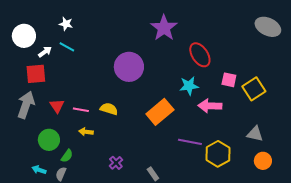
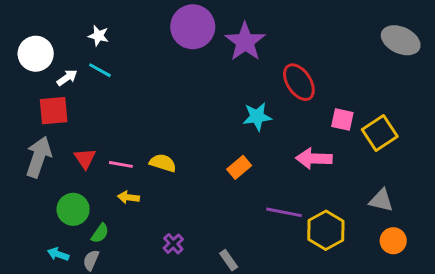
purple circle: (129, 67) -> (193, 27), moved
cyan star: (189, 86) -> (257, 117), moved
orange rectangle: (160, 112) -> (239, 167), size x0.6

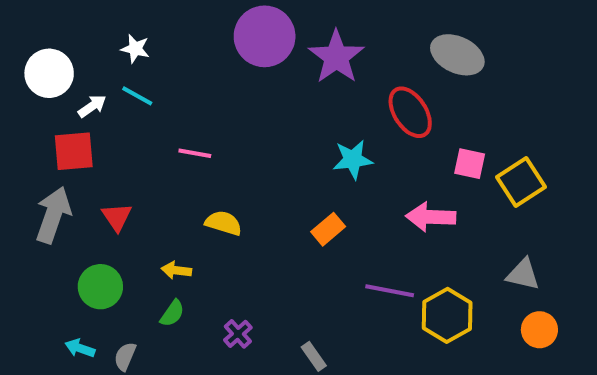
gray ellipse: (401, 40) -> (457, 55), moved
pink line: (121, 164) -> (195, 153), moved
green semicircle: (100, 233) -> (172, 313), moved

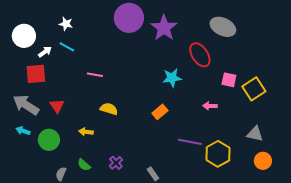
gray arrow: (53, 215) -> (26, 105), turned -76
pink arrow: (431, 217) -> (210, 106), size x0.6
green semicircle: (172, 313) -> (84, 165), moved, turned 96
cyan arrow: (80, 348) -> (23, 131), moved

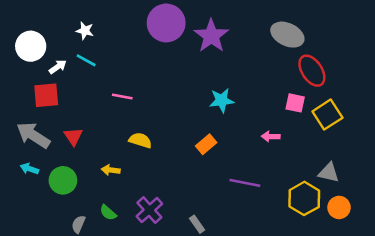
red ellipse: (200, 55) -> (312, 71), moved
yellow hexagon: (218, 154) -> (304, 198), moved
purple cross: (116, 163) -> (149, 210), size x1.5

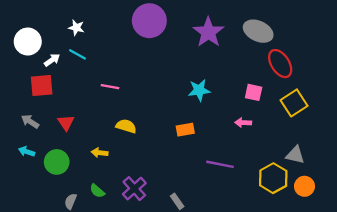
purple star: (211, 36) -> (208, 32), moved
pink square: (295, 103) -> (254, 92), moved
gray arrow: (33, 135) -> (30, 121), size x0.6
orange rectangle: (206, 144) -> (185, 130), turned 30

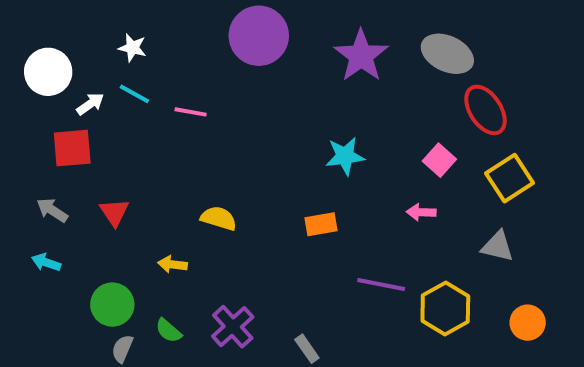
pink line: (110, 87) -> (191, 112), moved
pink square: (254, 92) -> (439, 160), turned 30
gray triangle: (295, 155) -> (498, 246), moved
green circle: (57, 162) -> (112, 305), moved
yellow hexagon: (273, 178) -> (445, 309), moved

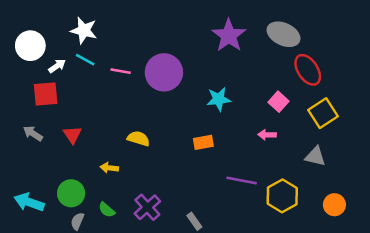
purple circle: (259, 36) -> (164, 72), moved
white star: (132, 48) -> (84, 30), size x1.5
cyan arrow: (46, 262) -> (29, 202), moved, size x1.6

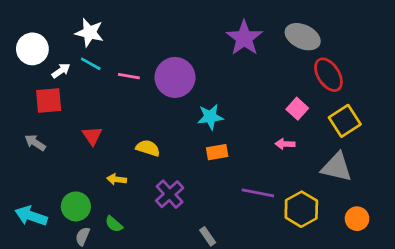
cyan star: (219, 99) -> (210, 117), moved
red triangle: (72, 135) -> (92, 136), moved
gray triangle: (315, 156) -> (337, 167), size x1.4
purple cross: (147, 207) -> (170, 194), moved

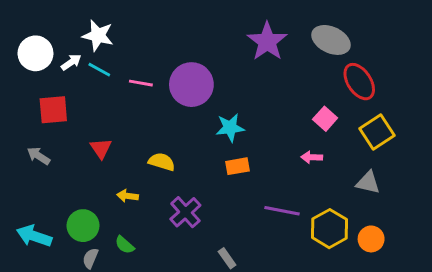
white arrow: (61, 71) -> (71, 62), moved
gray triangle: (337, 167) -> (368, 183), size x0.7
orange circle: (357, 219) -> (371, 239), moved

